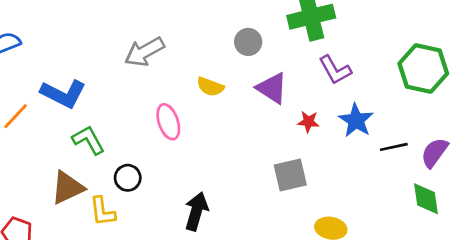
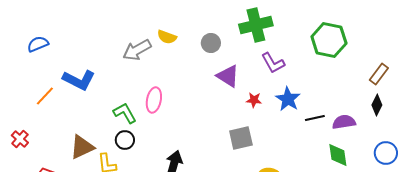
green hexagon: (423, 69) -> (329, 40), moved
yellow semicircle: (210, 87) -> (167, 37), moved
pink ellipse: (168, 122) -> (154, 100), turned 30
green L-shape: (88, 140) -> (125, 113), moved
purple semicircle: (434, 153) -> (344, 122), turned 45

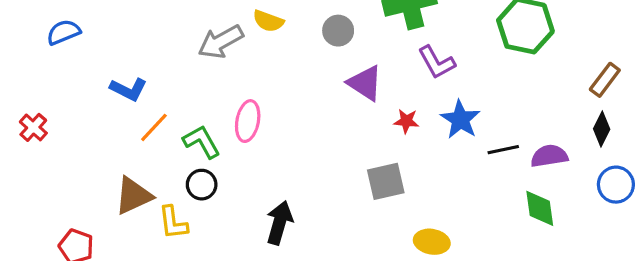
blue L-shape: (79, 80) -> (129, 89), size x0.7
orange line: (45, 96) -> (154, 127), moved
red cross: (20, 139) -> (33, 127), moved
blue circle: (386, 153) -> (616, 185), moved

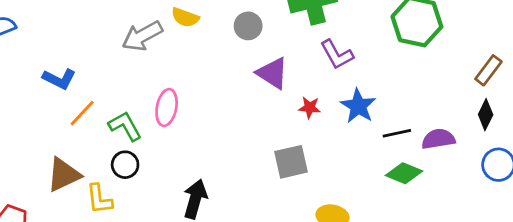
green diamond: (540, 208) -> (404, 173), moved, turned -60

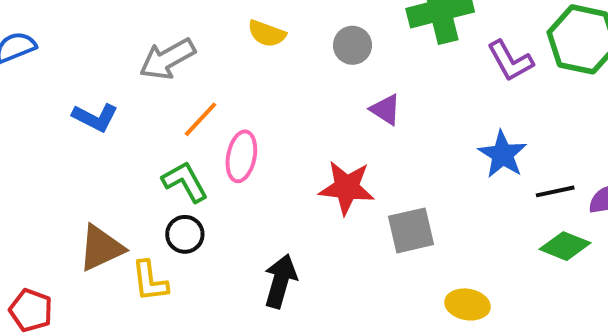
gray arrow: (142, 36) -> (167, 59), moved
purple L-shape: (337, 55) -> (510, 61), moved
purple triangle: (272, 73) -> (386, 110), size x0.7
red star: (310, 107) -> (347, 188), moved, size x1.8
orange line: (82, 113) -> (200, 119), moved

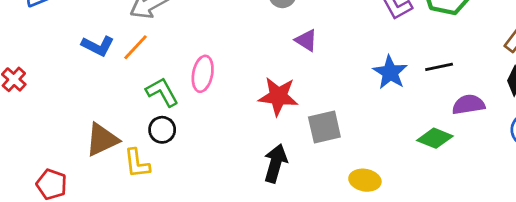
orange line: (200, 119) -> (136, 47), moved
black line: (555, 191) -> (439, 67), moved
black arrow: (280, 281) -> (275, 163), moved

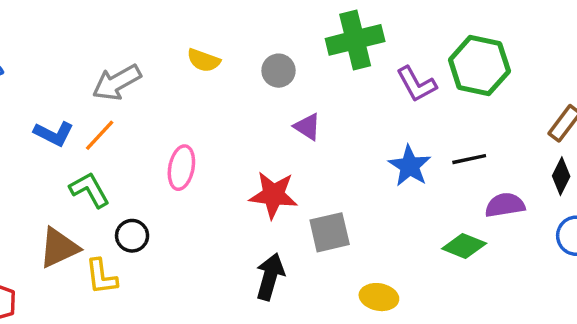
green L-shape: (162, 92) -> (89, 190), moved

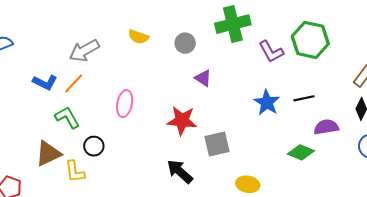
black arrow: (270, 277) -> (180, 172), turned -64

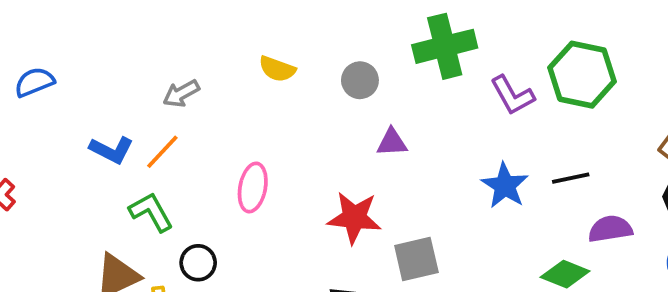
gray arrow: (84, 51) -> (181, 93), size x0.7
purple triangle: (203, 78) -> (392, 142), turned -36

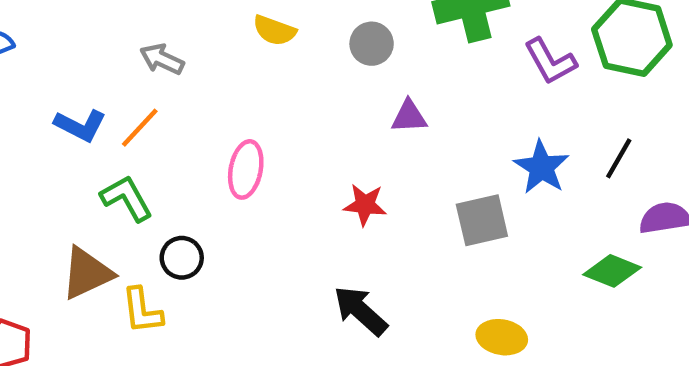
gray arrow: (181, 93) -> (162, 59), turned 54
black line: (571, 178) -> (619, 158), turned -48
red star: (354, 218) -> (365, 205), size x0.7
gray square: (416, 259) -> (482, 220), moved

